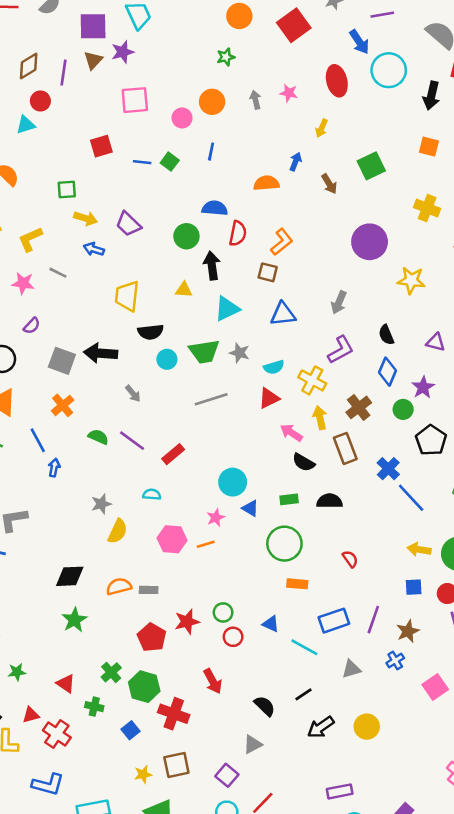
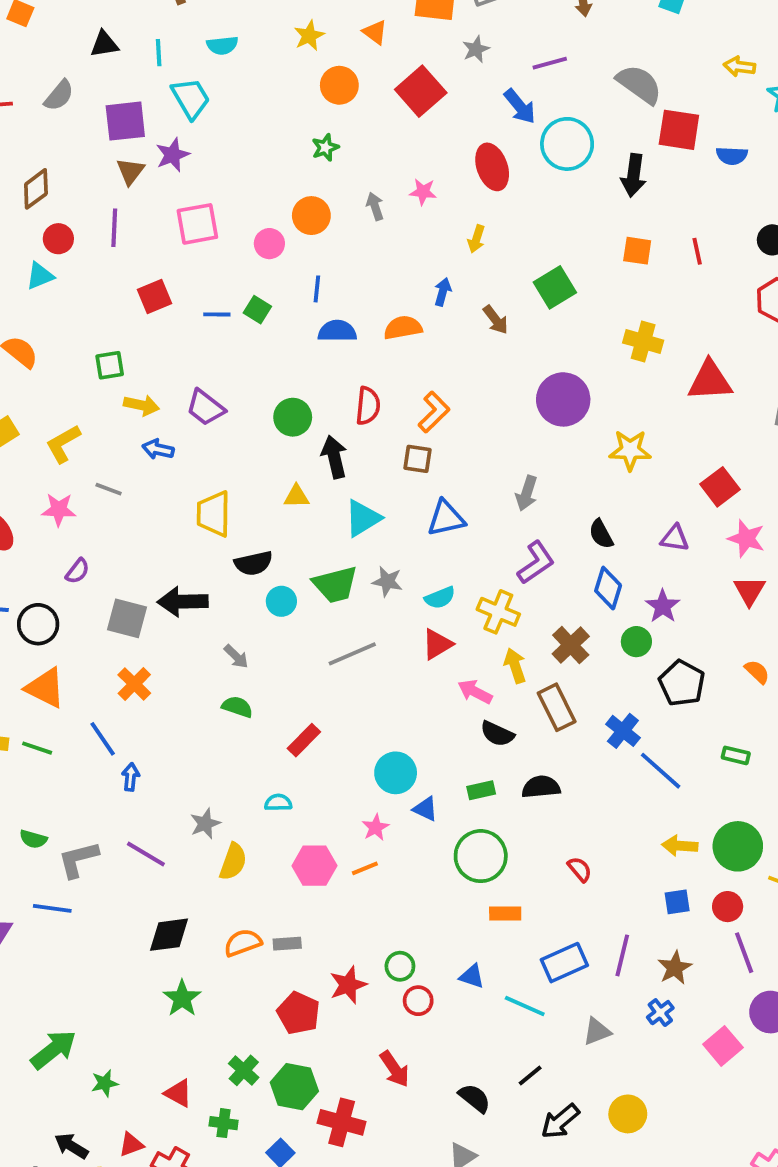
purple line: (63, 73) -> (114, 228), moved
blue semicircle: (215, 208) -> (337, 331), moved
green semicircle: (98, 437) -> (237, 707), moved
purple line: (132, 441) -> (146, 854), moved

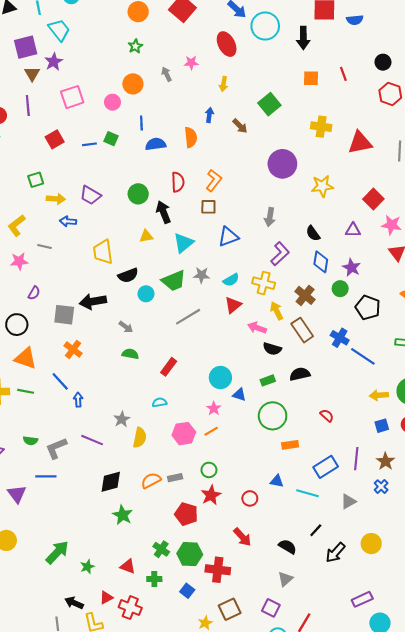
orange semicircle: (403, 328) -> (191, 137), turned 102
green circle: (400, 966) -> (209, 470), moved

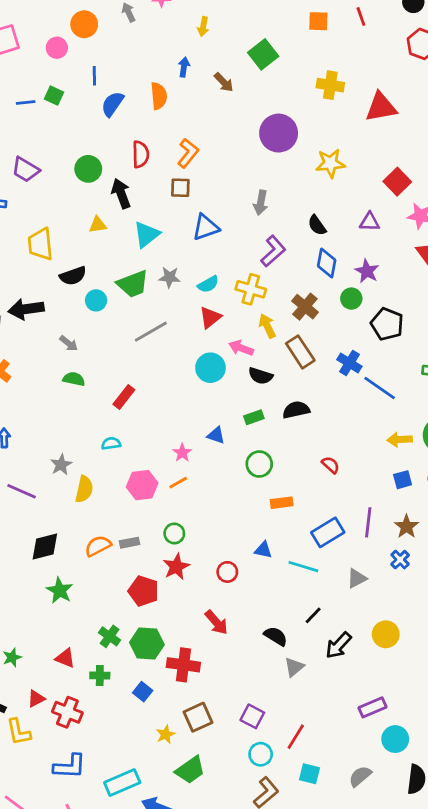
blue semicircle: (156, 144) -> (112, 104), turned -48
cyan circle: (220, 378) -> (210, 368), moved
green circle: (273, 416) -> (259, 464), size x0.7
gray triangle: (285, 579) -> (294, 667), moved

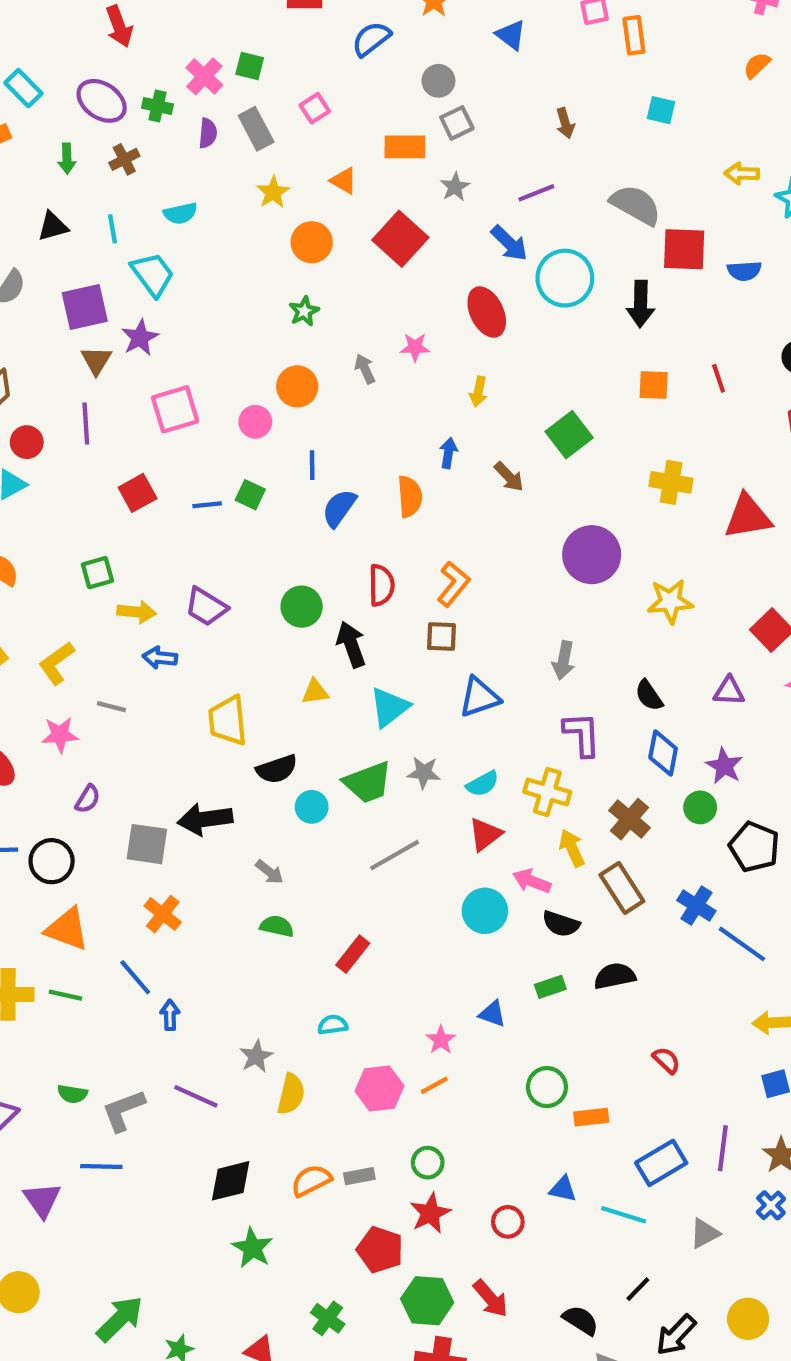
purple L-shape: (273, 251) -> (582, 734), turned -52
green circle: (259, 464) -> (547, 1087), moved
green hexagon: (147, 644) -> (427, 1301), moved

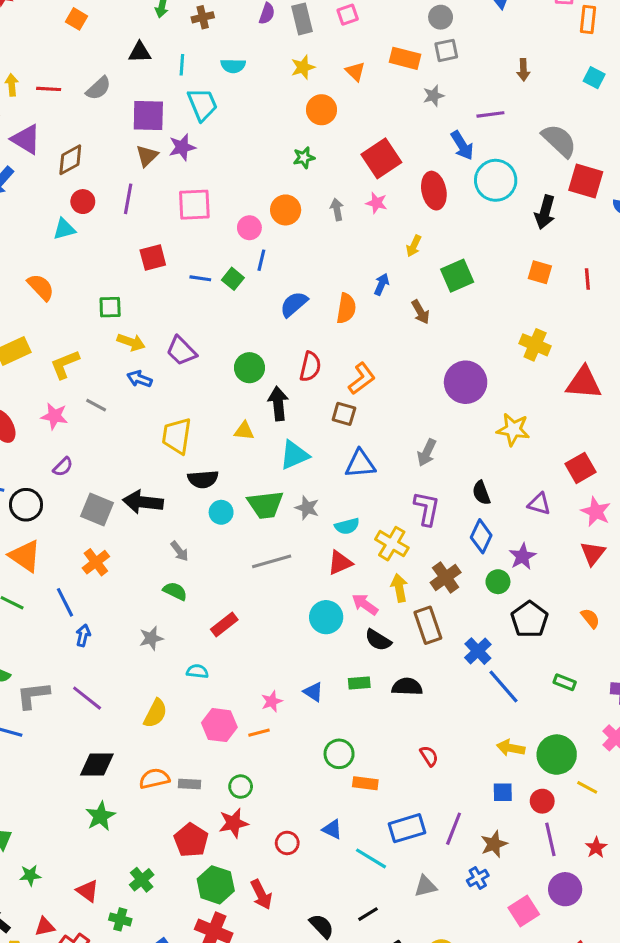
red square: (400, 239) -> (381, 158), moved
green square: (569, 435) -> (457, 276), moved
blue line: (312, 465) -> (261, 260), moved
gray star: (256, 1056) -> (151, 638), moved

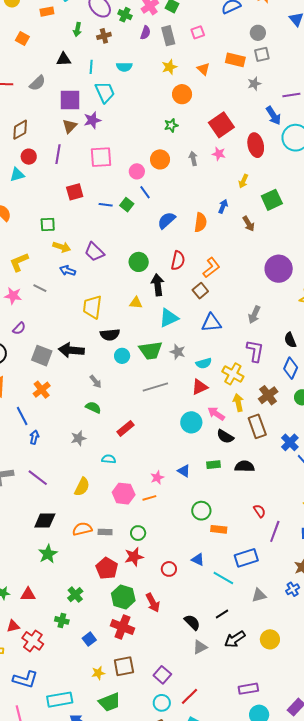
blue line: (261, 260) -> (145, 192), turned -48
brown square: (344, 414) -> (200, 291), turned 35
purple line: (454, 829) -> (275, 531), moved
red triangle: (88, 891) -> (28, 594), moved, turned -35

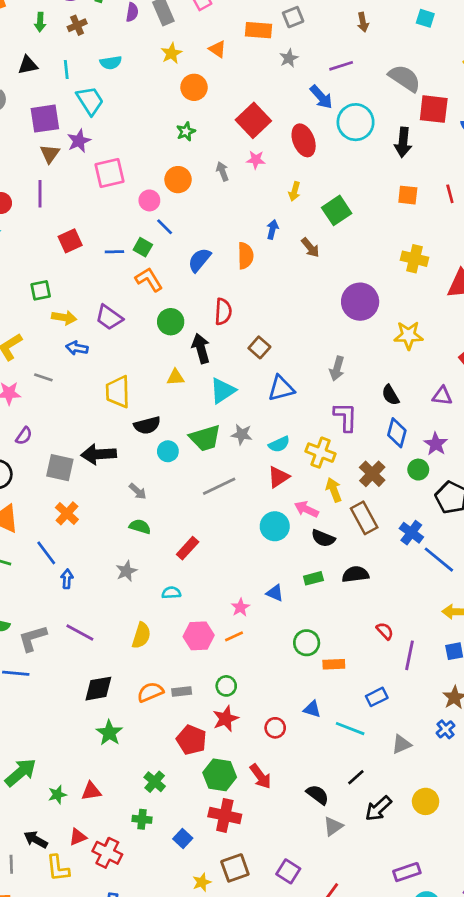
pink square: (101, 157) -> (110, 173), moved
orange L-shape: (211, 268) -> (149, 279), moved, turned -75
blue rectangle: (246, 558) -> (377, 697), size x0.7

